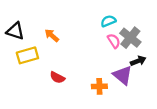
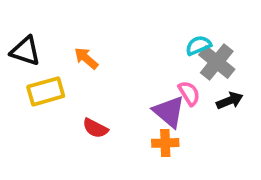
cyan semicircle: (108, 21) -> (198, 45), moved
pink semicircle: (114, 41) -> (189, 93), moved
purple triangle: (123, 75) -> (169, 112), moved

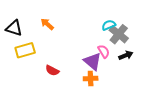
orange arrow: (86, 58) -> (47, 24), moved

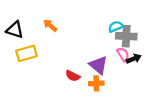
gray cross: (119, 34) -> (126, 36), turned -36
pink semicircle: (104, 51) -> (123, 54), moved
red semicircle: (52, 70) -> (73, 76), moved

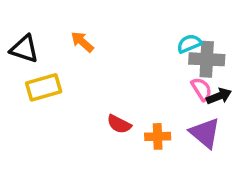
purple triangle: (98, 65) -> (205, 133), moved

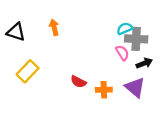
orange arrow: (82, 42) -> (54, 27), turned 35
yellow rectangle: (44, 87) -> (28, 71), moved, turned -30
pink semicircle: (201, 89) -> (122, 53), moved

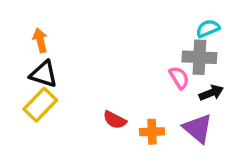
orange arrow: (54, 27) -> (40, 40), moved
cyan semicircle: (125, 29) -> (208, 28), moved
black triangle: (16, 32) -> (44, 74), moved

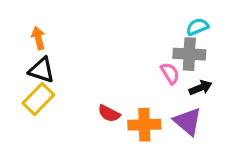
orange cross: (152, 132) -> (144, 125), size x1.4

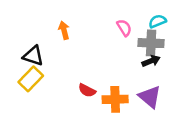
orange arrow: (38, 38) -> (64, 30), moved
pink semicircle: (170, 73) -> (124, 28), moved
black arrow: (201, 88) -> (151, 61), moved

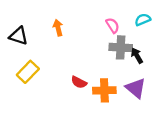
gray cross: (151, 43) -> (121, 47), moved
black triangle: (33, 56) -> (19, 36), moved
black arrow: (151, 61) -> (137, 56), turned -98

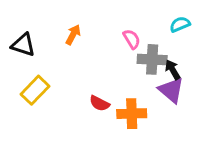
pink semicircle: (113, 25) -> (132, 39), moved
orange arrow: (58, 28) -> (73, 35), turned 42
purple triangle: (136, 88) -> (171, 90), moved

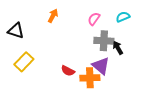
orange arrow: (73, 35) -> (53, 16), moved
pink semicircle: (132, 39) -> (94, 19), moved, turned -112
purple triangle: (171, 90) -> (101, 66), moved

